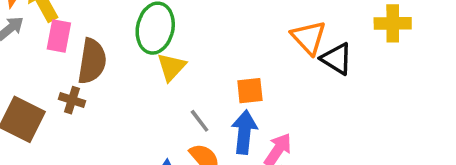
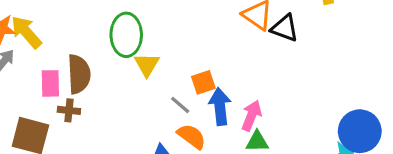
pink rectangle: (59, 36) -> (50, 83), moved
orange square: (250, 91) -> (203, 82), moved

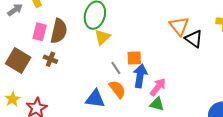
brown cross: (69, 110) -> (50, 59), moved

